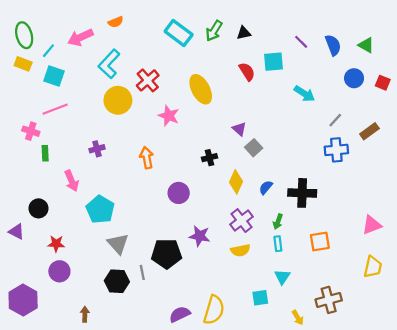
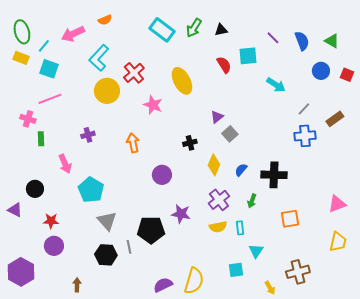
purple triangle: (239, 129) -> (217, 117), turned 40
cyan rectangle: (278, 244) -> (240, 228), moved

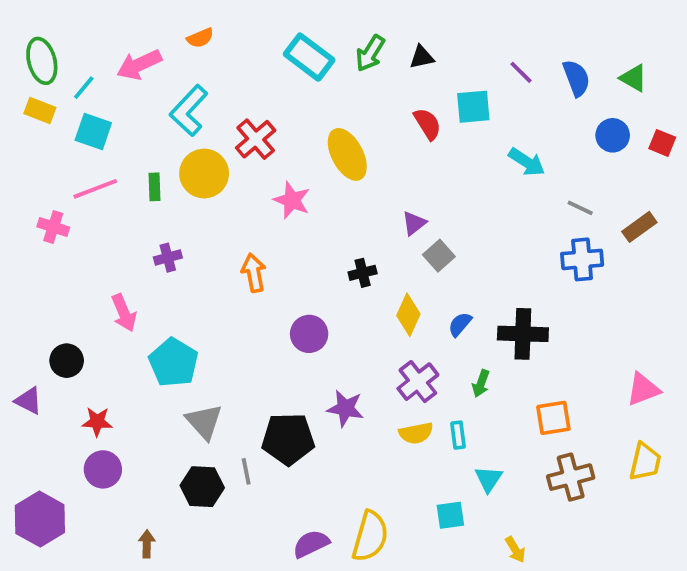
gray line: (304, 109) -> (580, 208), turned 72
green rectangle: (41, 139) -> (154, 187), moved
brown cross: (298, 272) -> (571, 477), moved

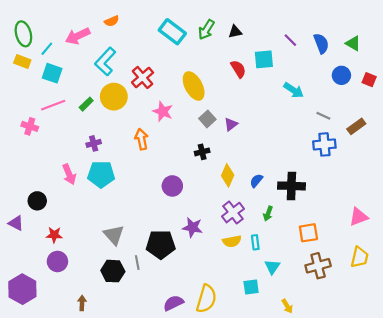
green rectangle: (154, 187) -> (86, 104), turned 48
gray square: (439, 256) -> (207, 119), moved
orange arrow: (254, 273) -> (141, 139), moved
cyan pentagon: (174, 363) -> (101, 174), moved, turned -30

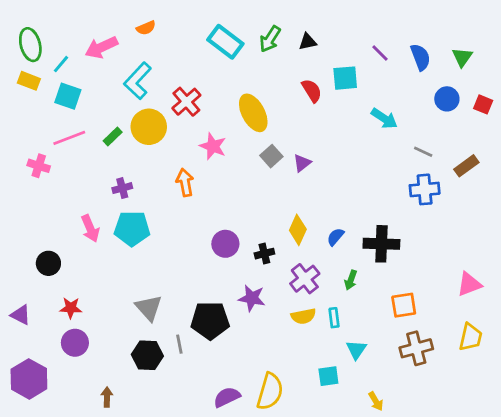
green triangle: (353, 43) -> (462, 57), turned 35
black cross: (202, 152) -> (264, 254), moved
purple triangle: (16, 223) -> (21, 315), moved

